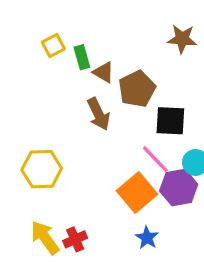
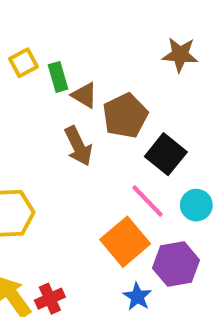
black square: (170, 121) -> (166, 154), turned 36
purple hexagon: (179, 188) -> (176, 264), moved

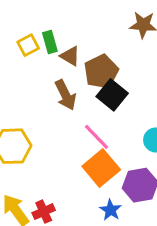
yellow square: (23, 63) -> (28, 45), moved
black square: (166, 154) -> (112, 95), moved
pink line: (148, 201) -> (97, 137), moved

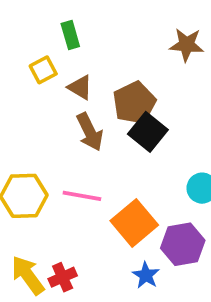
green rectangle: (50, 42) -> (70, 35), moved
brown triangle: (70, 56) -> (80, 87), moved
pink line: (97, 137) -> (82, 196), moved, turned -36

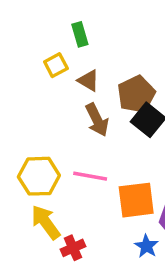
orange square: (134, 223) -> (136, 200), turned 33
yellow arrow: (28, 275) -> (46, 222), moved

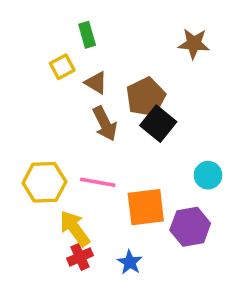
yellow arrow: (46, 222) -> (75, 228), moved
blue star: (146, 246) -> (130, 262), moved

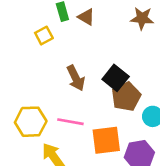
brown triangle: (96, 83) -> (86, 17), moved
brown pentagon: (146, 97) -> (126, 97), moved

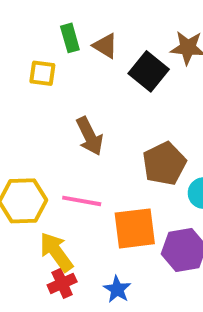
yellow square: (44, 36) -> (42, 73), turned 36
black square: (116, 78) -> (149, 71), moved

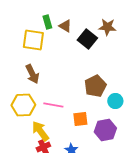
yellow square: (42, 73) -> (33, 40), size x1.6
brown arrow: (90, 136) -> (32, 74), moved
orange square: (135, 228) -> (80, 119), size x0.7

